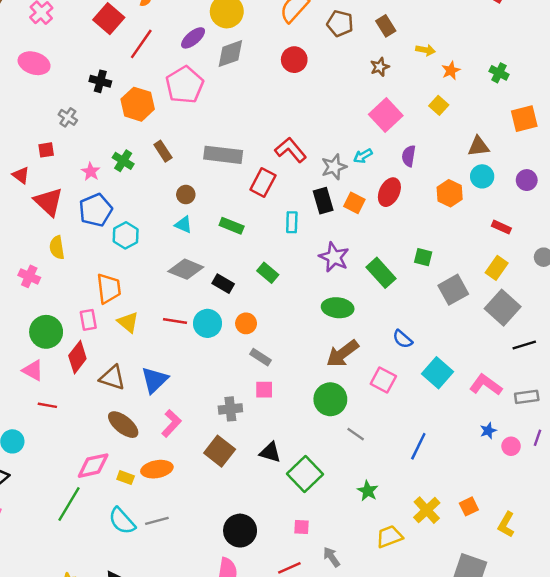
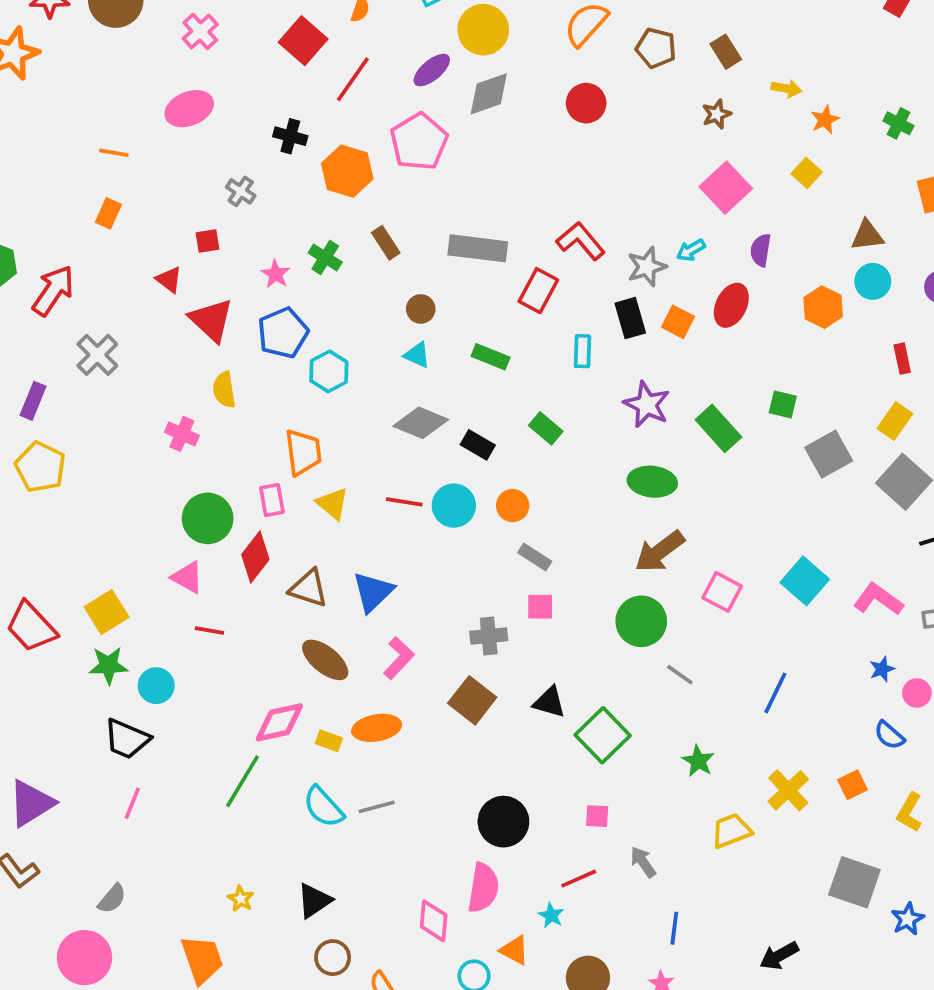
pink ellipse: (34, 63) -> (189, 109), turned -40
red rectangle: (501, 227) -> (902, 359), turned 54
blue semicircle: (403, 339) -> (889, 735), moved

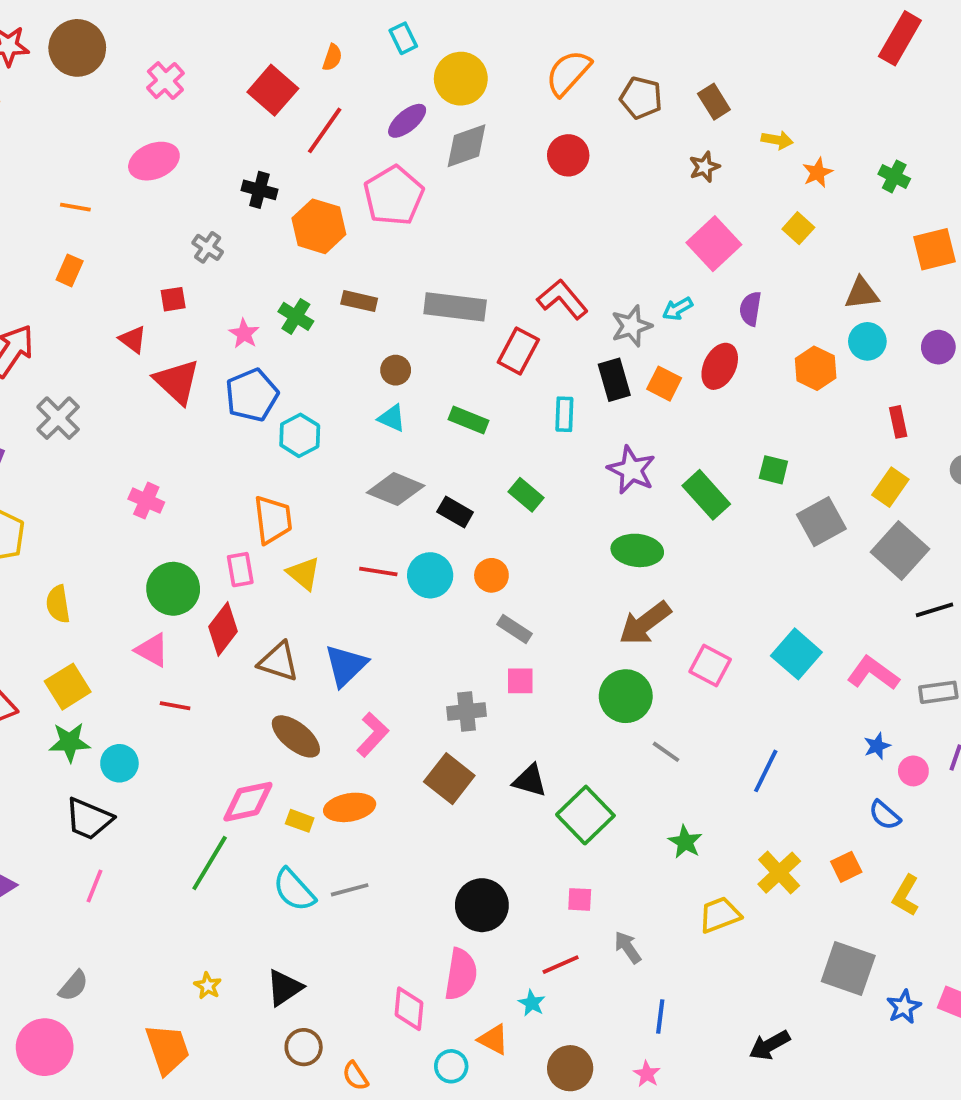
brown rectangle: (386, 243) -> (359, 301), turned -44
yellow semicircle: (224, 390) -> (58, 604), moved

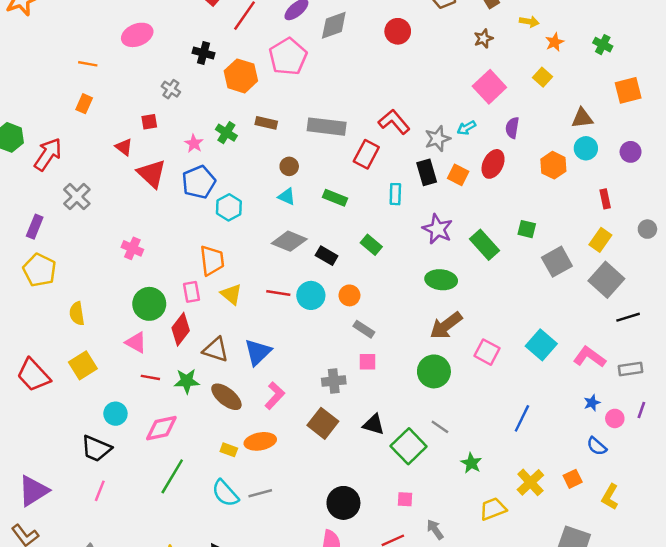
green star: (70, 742) -> (187, 381), moved
gray line: (666, 752) -> (440, 427), moved
pink diamond: (248, 802) -> (161, 428), moved

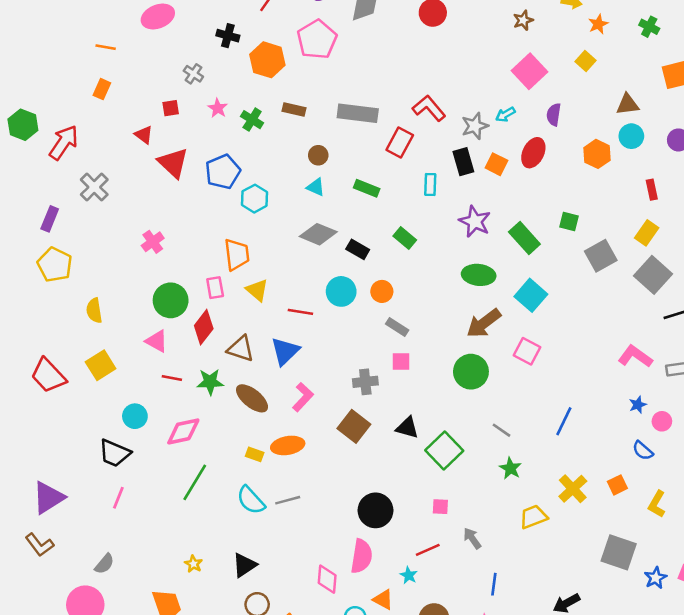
pink star: (194, 143) -> (218, 108), moved
pink cross: (132, 248) -> (153, 242), turned 30
red line: (278, 293) -> (300, 312), moved
cyan square: (541, 345) -> (531, 295), moved
gray line: (440, 427) -> (502, 430), moved

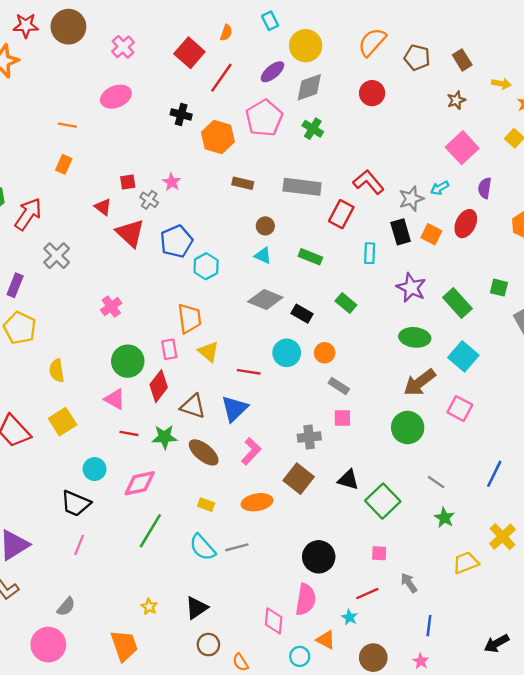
gray cross: (193, 74) -> (149, 200), moved
green cross: (252, 120) -> (313, 129), moved
orange ellipse: (288, 445) -> (257, 502), moved

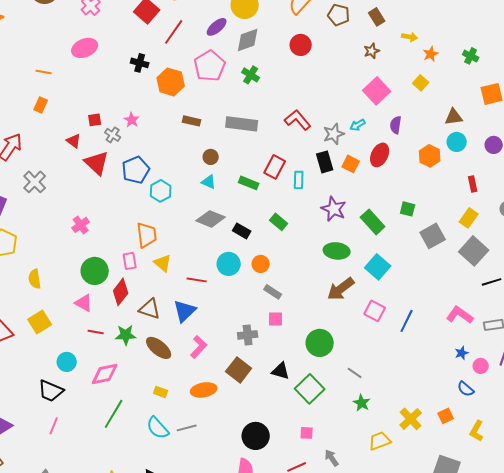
red rectangle: (341, 214) -> (275, 167), moved
green circle: (408, 428) -> (320, 343), moved
blue line: (494, 474) -> (407, 321), moved

